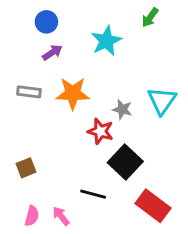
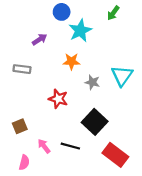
blue circle: (46, 22) -> (62, 12), moved
orange star: (73, 93) -> (71, 61), moved, size x0.7
red star: (100, 131) -> (58, 99), moved
pink arrow: (61, 216) -> (44, 146), moved

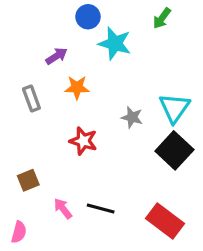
cyan star: (80, 31) -> (115, 43), turned -30
orange star: (71, 61) -> (77, 87), moved
gray rectangle: (22, 69) -> (31, 98), turned 63
black square: (95, 122) -> (174, 150), moved
pink semicircle: (24, 163) -> (19, 232), moved

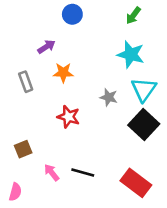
cyan star: (115, 43) -> (131, 54), moved

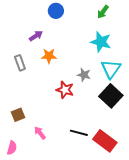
red star: (68, 117) -> (65, 90), moved
black line: (83, 172) -> (79, 133), moved

